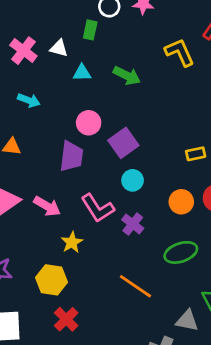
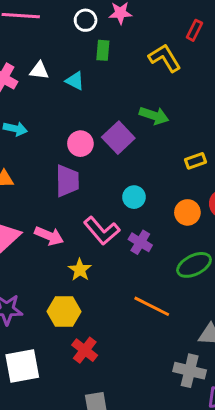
green rectangle: (90, 30) -> (103, 50), moved
cyan triangle: (82, 73) -> (75, 81), moved, turned 36
green arrow: (127, 76) -> (154, 116), moved
purple square: (123, 143) -> (118, 138), moved

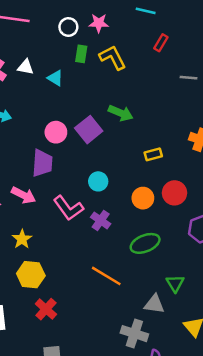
yellow L-shape: (165, 58) -> (113, 57), moved
pink arrow: (49, 236) -> (24, 195), moved
yellow star: (80, 270) -> (22, 239), moved

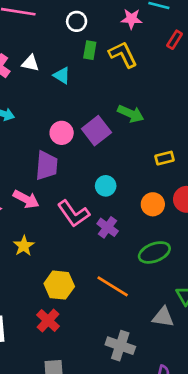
pink star: (99, 23) -> (131, 19), moved
yellow hexagon: (31, 275) -> (59, 285), moved
gray cross: (134, 334) -> (120, 346), moved

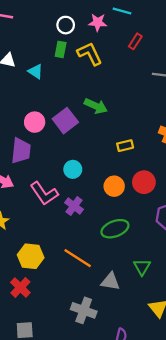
white circle: (77, 21) -> (66, 25), moved
gray triangle: (163, 317) -> (110, 281), moved

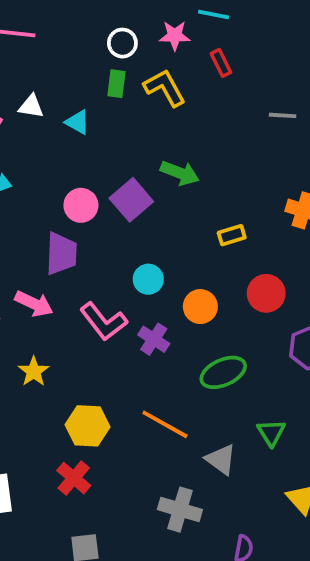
red rectangle: (135, 41) -> (221, 63), moved, turned -56
orange circle: (114, 186) -> (200, 307), moved
gray triangle: (110, 281) -> (221, 459), turned 30

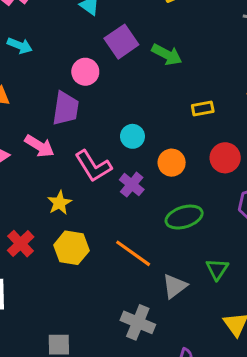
purple square: (131, 200) -> (121, 42), moved
yellow star: (34, 371) -> (59, 203), moved
gray triangle: (221, 459) -> (175, 286), turned 40
red cross: (74, 478) -> (21, 244), moved

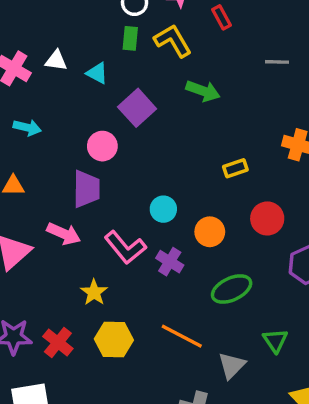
green arrow: (167, 55) -> (203, 91), moved

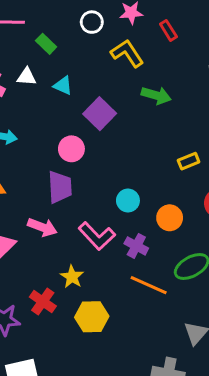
green rectangle: (130, 38) -> (46, 44), moved, turned -48
orange line: (182, 336) -> (149, 285), moved
red cross: (58, 342) -> (43, 302), moved

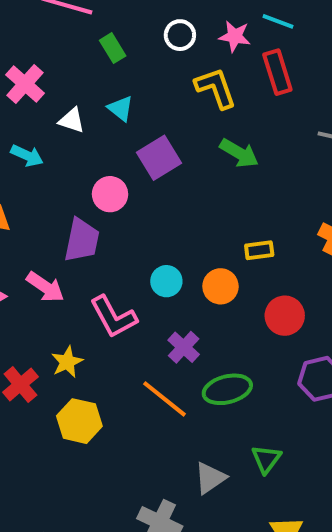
red rectangle: (168, 30) -> (277, 72), size x1.5
white triangle: (27, 77) -> (72, 120), moved
orange circle: (170, 218) -> (220, 286), moved
purple cross: (136, 246) -> (184, 347), moved

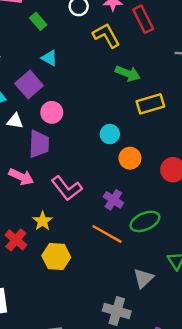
white triangle: (72, 120) -> (15, 121), moved
purple square: (159, 158) -> (29, 84), moved
yellow rectangle: (259, 250) -> (150, 104), moved, size x1.5
cyan circle: (166, 281) -> (110, 134), moved

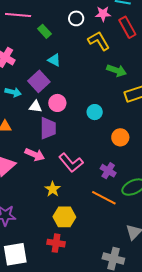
white triangle: (15, 121) -> (35, 107), moved
cyan circle: (110, 134) -> (95, 112), moved
red cross: (16, 240) -> (56, 243), moved, turned -30

